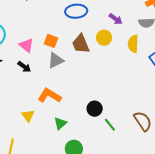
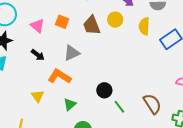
gray triangle: (56, 60) -> (72, 53), moved
black arrow: (24, 67) -> (38, 55), moved

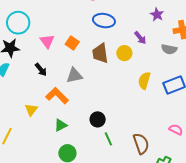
yellow semicircle: (144, 26) -> (144, 81), moved

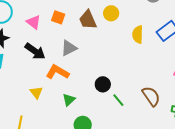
black arrow: (41, 70) -> (35, 51), size x1.5

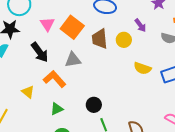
orange square: (58, 17) -> (72, 27), size x1.6
yellow semicircle: (138, 35) -> (142, 68), turned -90
yellow triangle: (36, 93) -> (28, 92), turned -32

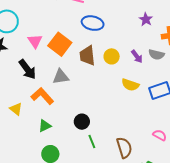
purple arrow: (140, 25) -> (137, 56), moved

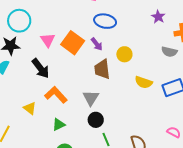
brown trapezoid: (87, 56) -> (102, 69), moved
purple arrow: (137, 56) -> (97, 44), moved
gray triangle: (61, 77) -> (91, 98), moved, turned -48

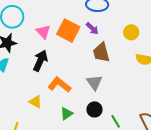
yellow circle: (124, 54) -> (131, 32), moved
black arrow: (41, 68) -> (40, 61), turned -110
black circle: (96, 120) -> (95, 109), moved

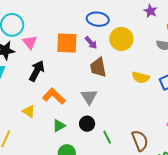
orange square: (68, 31) -> (67, 43), turned -30
pink triangle: (43, 32) -> (30, 42), moved
yellow circle: (131, 32) -> (121, 39), moved, size x1.5

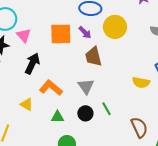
yellow semicircle: (141, 77) -> (141, 82), moved
green triangle: (59, 126) -> (57, 117), turned 32
green line: (107, 137) -> (107, 109), moved

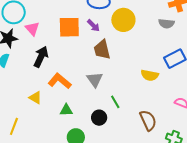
black circle: (85, 113) -> (99, 118), moved

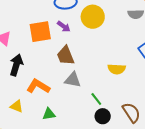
brown trapezoid: (102, 50) -> (65, 56), moved
yellow semicircle: (150, 75) -> (117, 69), moved
gray triangle: (95, 80) -> (73, 80), turned -36
black circle: (99, 118) -> (103, 116), moved

